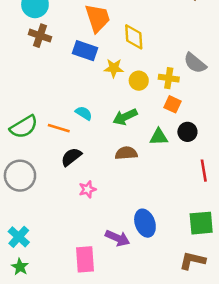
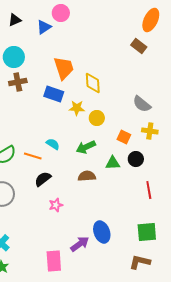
brown cross: (40, 36) -> (18, 82), turned -30
yellow cross: (169, 78) -> (150, 131), moved
purple arrow: (117, 238) -> (80, 244), turned -60

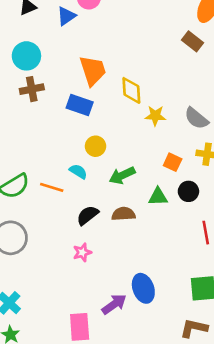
yellow star: (77, 108) -> (155, 116), moved
yellow circle: (97, 118) -> (96, 146), moved
black semicircle: (43, 179) -> (88, 215), moved

